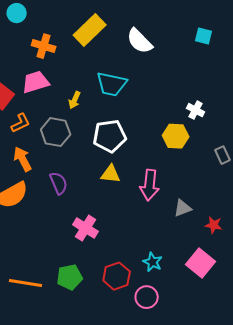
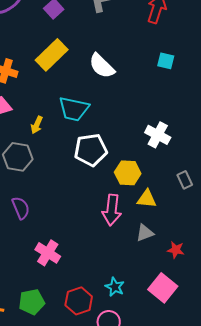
white cross: (196, 110) -> (158, 135), size x1.4
white pentagon: (110, 136) -> (91, 150), moved
yellow hexagon: (176, 136) -> (128, 173), moved
yellow triangle: (111, 174) -> (147, 199), moved

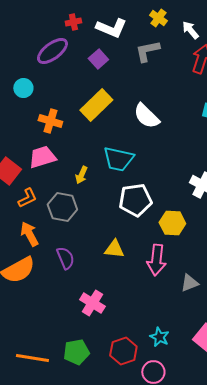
yellow triangle: (147, 199) -> (114, 249), moved

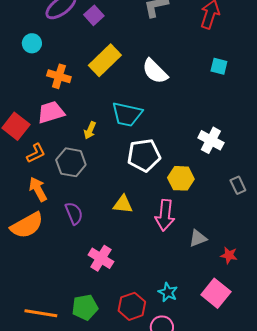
purple square: (98, 59) -> (94, 15), moved

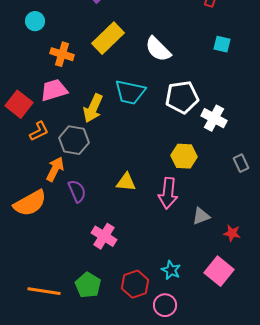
yellow arrow: (90, 130) -> (93, 108), size x1.6
white pentagon: (144, 155) -> (182, 97), moved
orange arrow: (38, 189) -> (55, 169), moved, turned 55
green pentagon: (85, 307) -> (88, 285), turned -30

